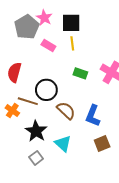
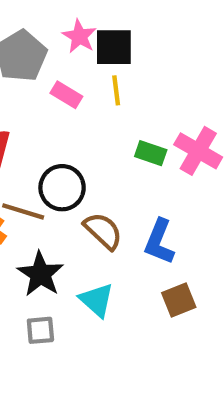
pink star: (44, 18) -> (79, 36), moved
green rectangle: (80, 73) -> (151, 153), moved
gray square: (36, 158) -> (40, 330), turned 32

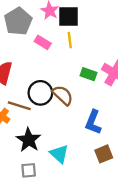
brown semicircle: (103, 231) -> (63, 95), moved

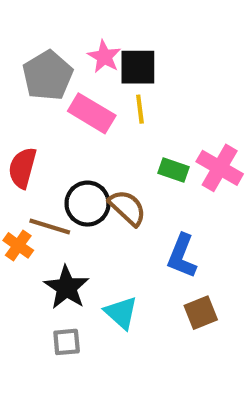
pink rectangle: (43, 42) -> (92, 113), size x1.5

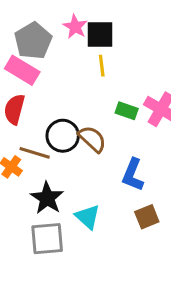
pink rectangle: (92, 113) -> (22, 70), moved
gray square: (67, 342) -> (47, 239), size x1.6

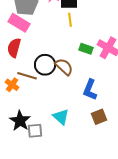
black star: (47, 198) -> (20, 121), moved
gray square: (47, 239) -> (35, 131), size x0.7

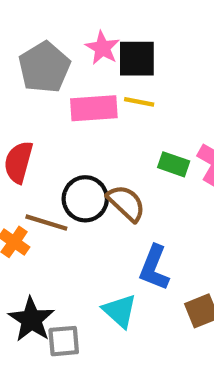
yellow line: (70, 20) -> (139, 102), turned -72
pink rectangle: (19, 23) -> (94, 108), moved, turned -35
blue L-shape: (90, 90) -> (154, 268), moved

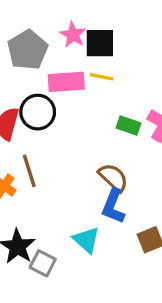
black circle: (85, 199) -> (38, 112), moved
brown semicircle: (126, 203) -> (113, 178), moved
brown line: (46, 223) -> (29, 171), turned 56
gray square: (64, 341) -> (43, 263), turned 32

